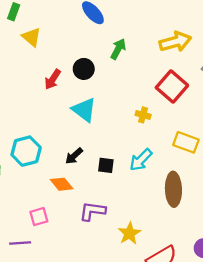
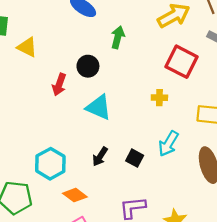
black square: (106, 165) -> (135, 158), turned 35
orange diamond: (62, 184) -> (75, 195), moved

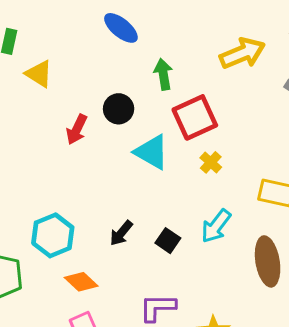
green arrow: (118, 37) -> (163, 74), turned -30
red square: (181, 62) -> (195, 117), moved, turned 32
yellow cross: (159, 98) -> (211, 162), turned 35
cyan triangle: (99, 107) -> (152, 152), moved

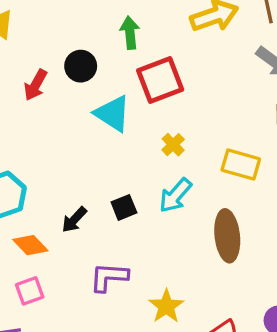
yellow cross: (211, 162) -> (173, 145), moved
black arrow: (121, 233) -> (74, 220), moved
black square: (168, 241) -> (124, 207), turned 30

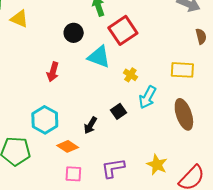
red arrow: (35, 85) -> (53, 72), moved
yellow cross: (173, 145) -> (130, 75), moved
purple L-shape: (109, 277) -> (113, 168), moved
pink square: (30, 291) -> (73, 174), turned 36

